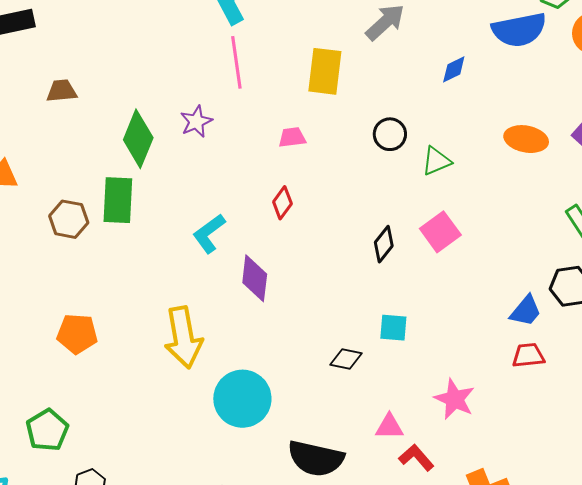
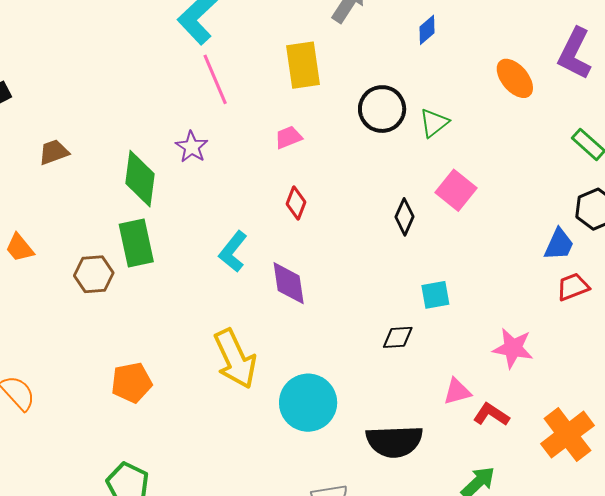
black circle: (390, 134) -> (382, 109), size x1.4
orange ellipse: (526, 139) -> (515, 78), turned 54

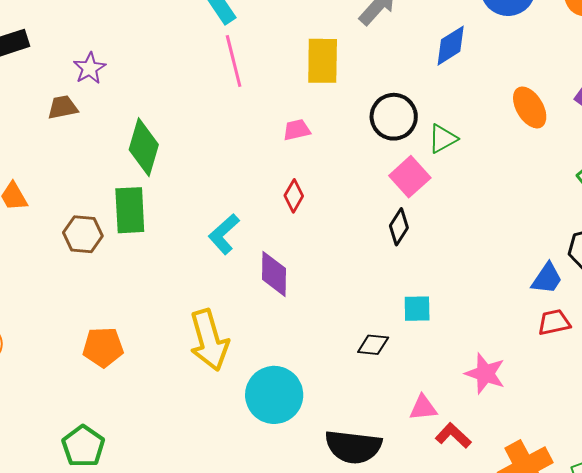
blue diamond: (427, 30) -> (451, 46), size x1.4
purple star: (192, 147) -> (90, 68), moved
pink square: (456, 190) -> (410, 177), moved

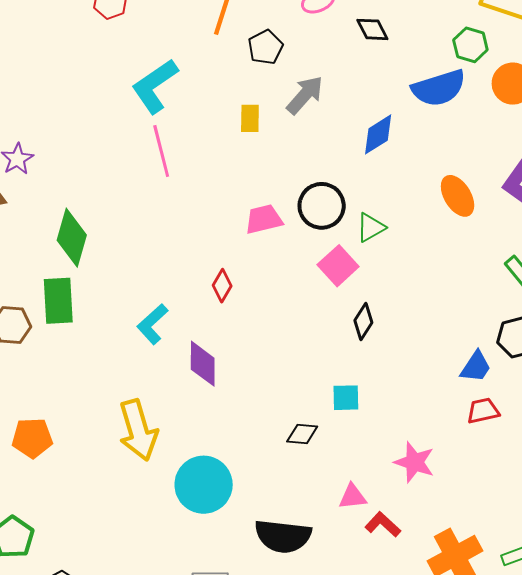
yellow rectangle: (323, 61) -> (250, 118), moved, size x0.6
pink trapezoid: (297, 130) -> (264, 219), moved, size x1.4
black diamond: (399, 227) -> (363, 322), moved

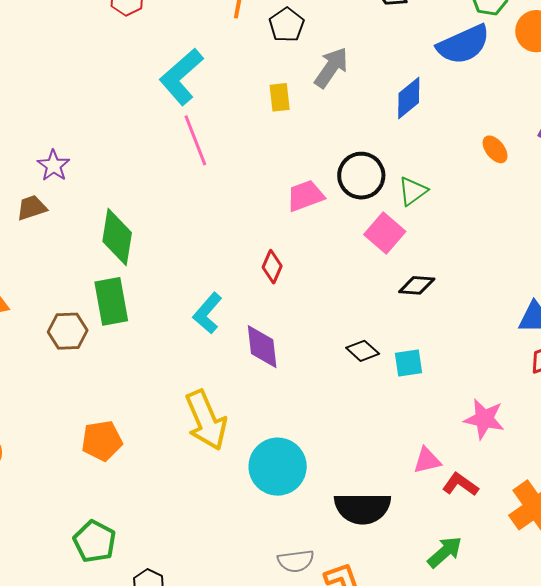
orange ellipse: (458, 196) -> (495, 149), size x0.7
black diamond: (363, 322) -> (417, 285), turned 69
black diamond: (302, 434) -> (363, 351), moved, turned 44

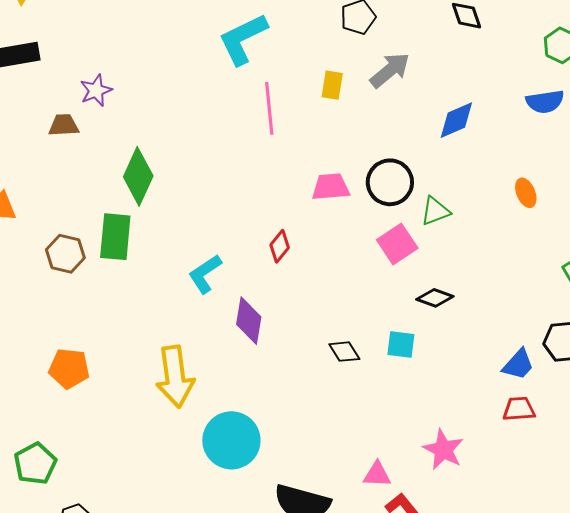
blue semicircle: (463, 45) -> (545, 102), moved, size x0.7
pink line: (195, 140) -> (269, 108), moved
black diamond: (417, 285) -> (435, 298), moved
cyan square: (408, 363) -> (401, 345), moved

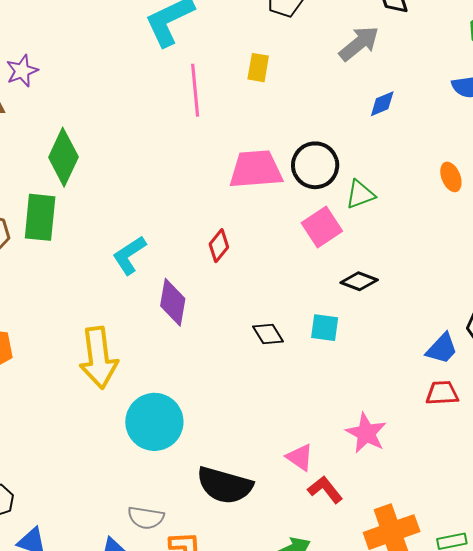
gray arrow: (390, 70) -> (359, 44), moved
blue diamond: (456, 120) -> (382, 104), size x0.7
pink trapezoid: (331, 187) -> (256, 169), size x1.4
red diamond: (280, 246) -> (219, 246), moved
pink triangle: (377, 474) -> (300, 457), turned 32

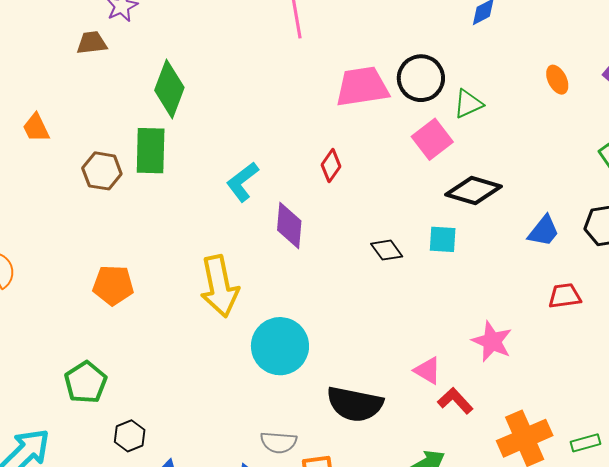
black diamond: (359, 281) -> (473, 191), size x1.5
blue trapezoid: (442, 349) -> (544, 231), moved

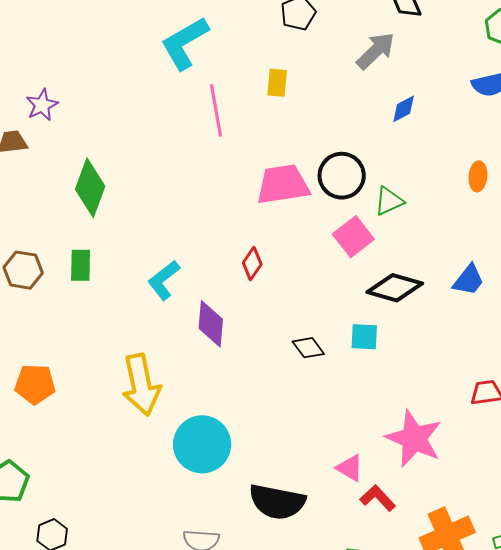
orange ellipse: (557, 80) -> (478, 176), turned 32
green rectangle: (151, 151) -> (81, 265), moved, size x0.7
blue trapezoid: (544, 231) -> (469, 280), moved
pink star: (492, 341) -> (414, 438), size x1.4

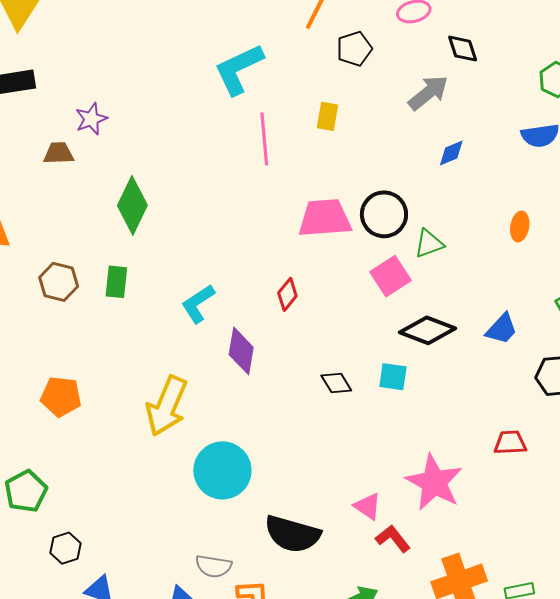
yellow arrow: (141, 385) -> (167, 406), turned 30

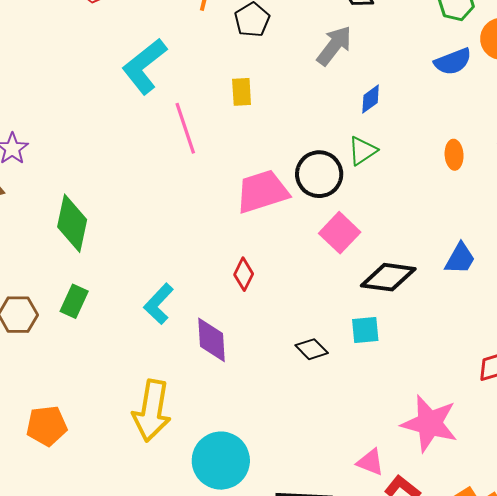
green triangle: (429, 244) -> (362, 151), moved
green rectangle: (116, 282) -> (74, 301), turned 32

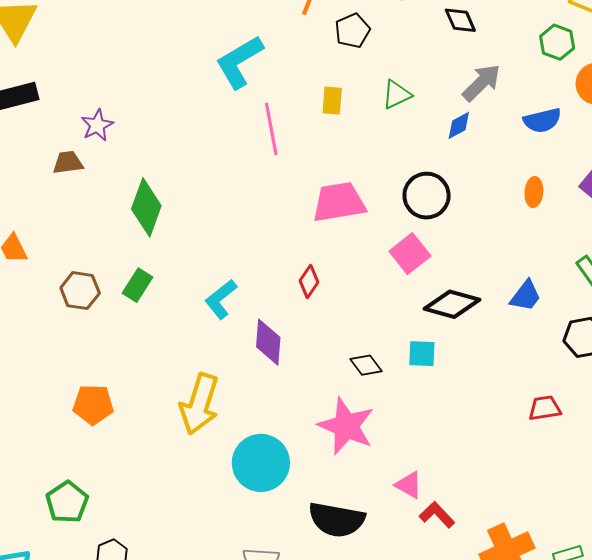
gray arrow: (334, 46) -> (482, 83), moved
blue semicircle: (453, 62) -> (542, 120), moved
green triangle: (362, 151) -> (397, 95), moved
black circle: (319, 174) -> (427, 196), moved
pink star: (430, 423) -> (346, 426), moved

